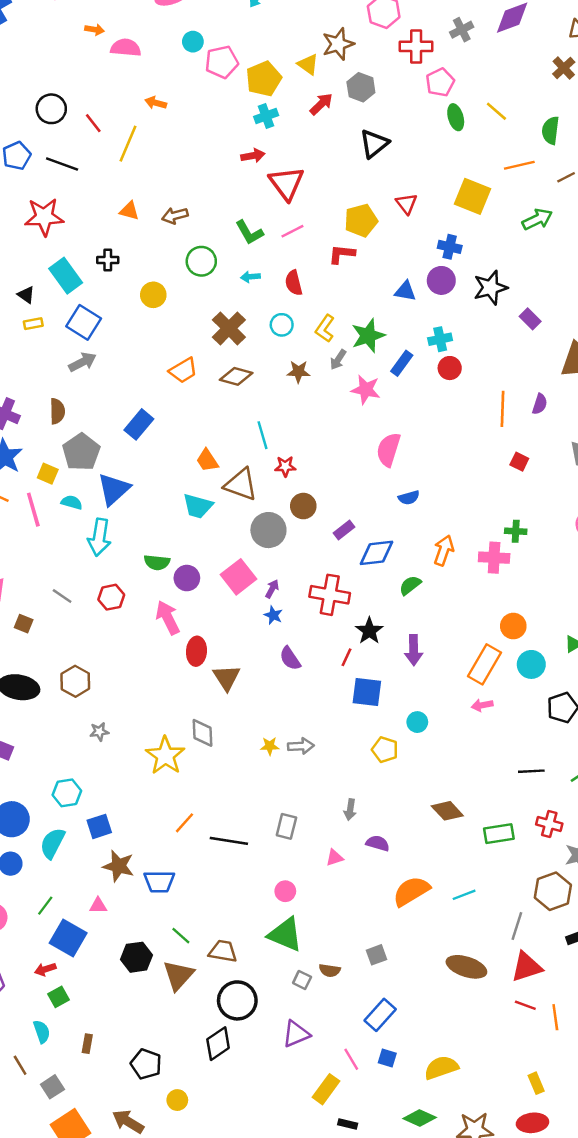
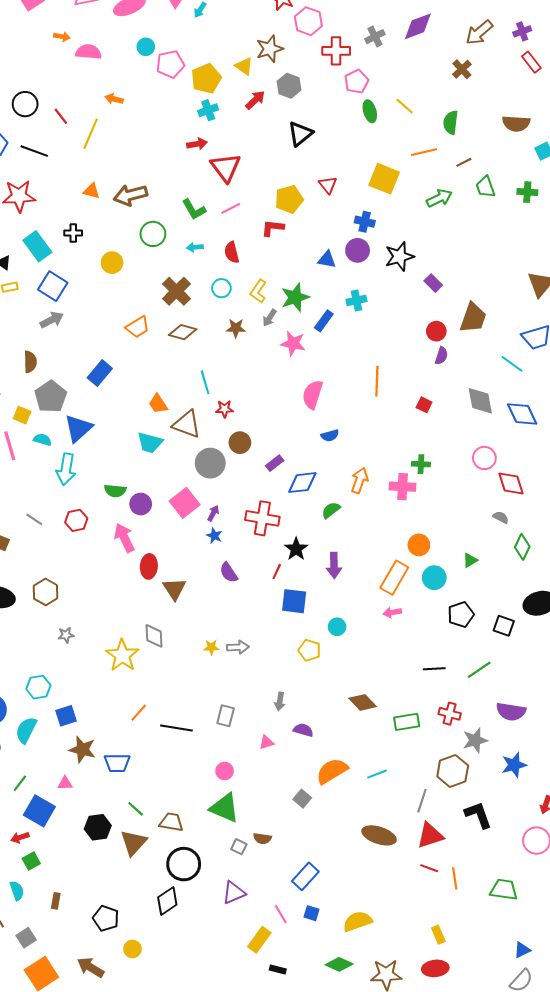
brown arrow: (175, 216) -> (130, 195), size x1.5
red circle: (450, 368) -> (436, 331), moved
orange line: (502, 409) -> (377, 381), moved
gray square: (376, 955) -> (302, 799), moved, turned -30

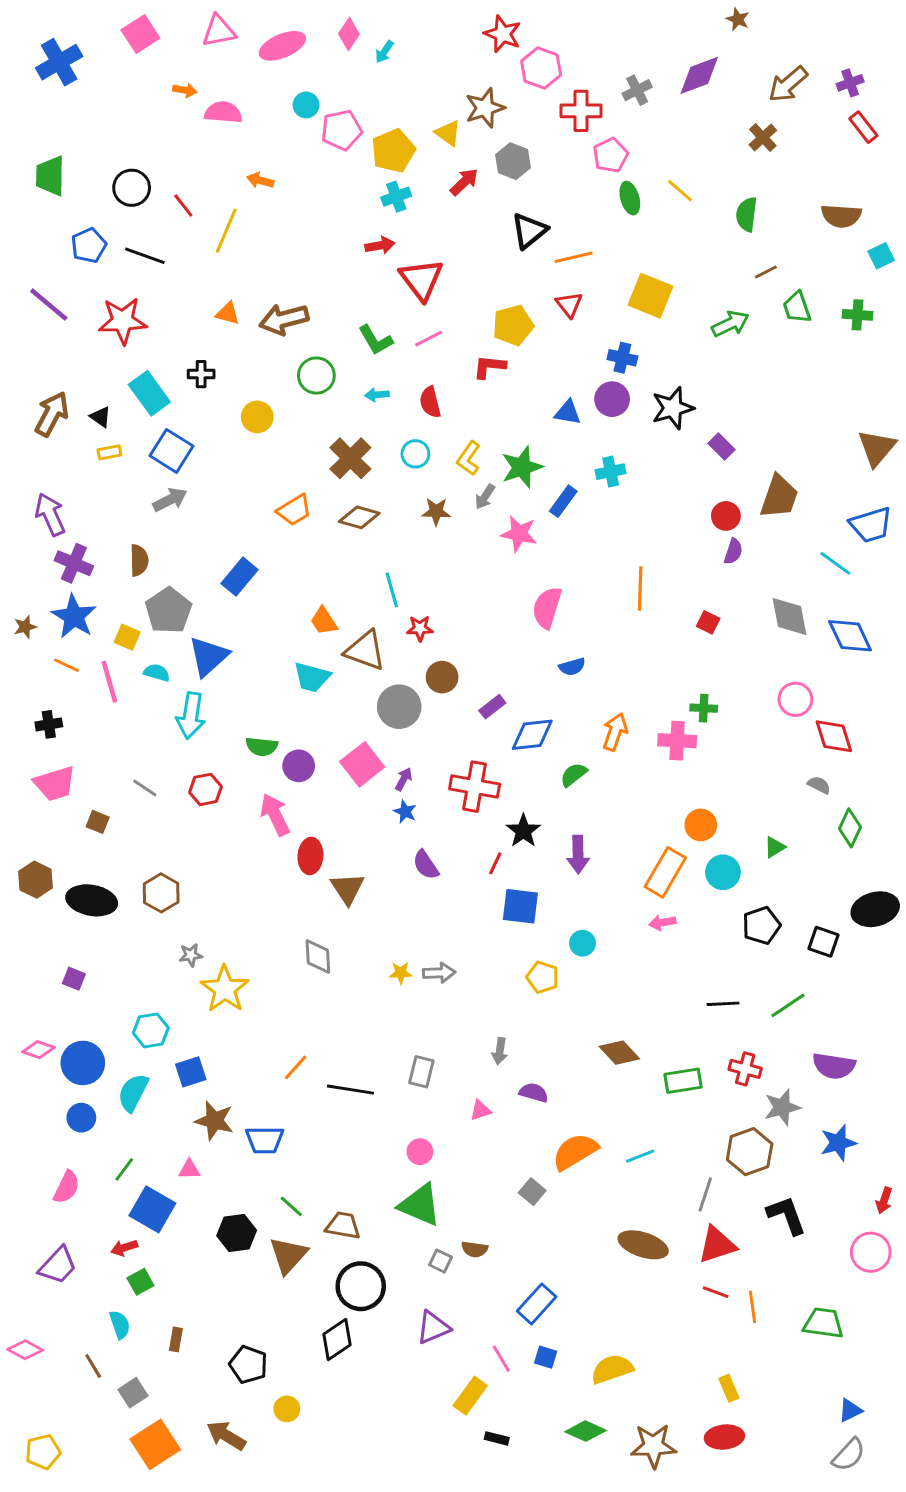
orange line: (424, 152) -> (574, 257), moved
yellow star: (122, 655) -> (225, 989), moved

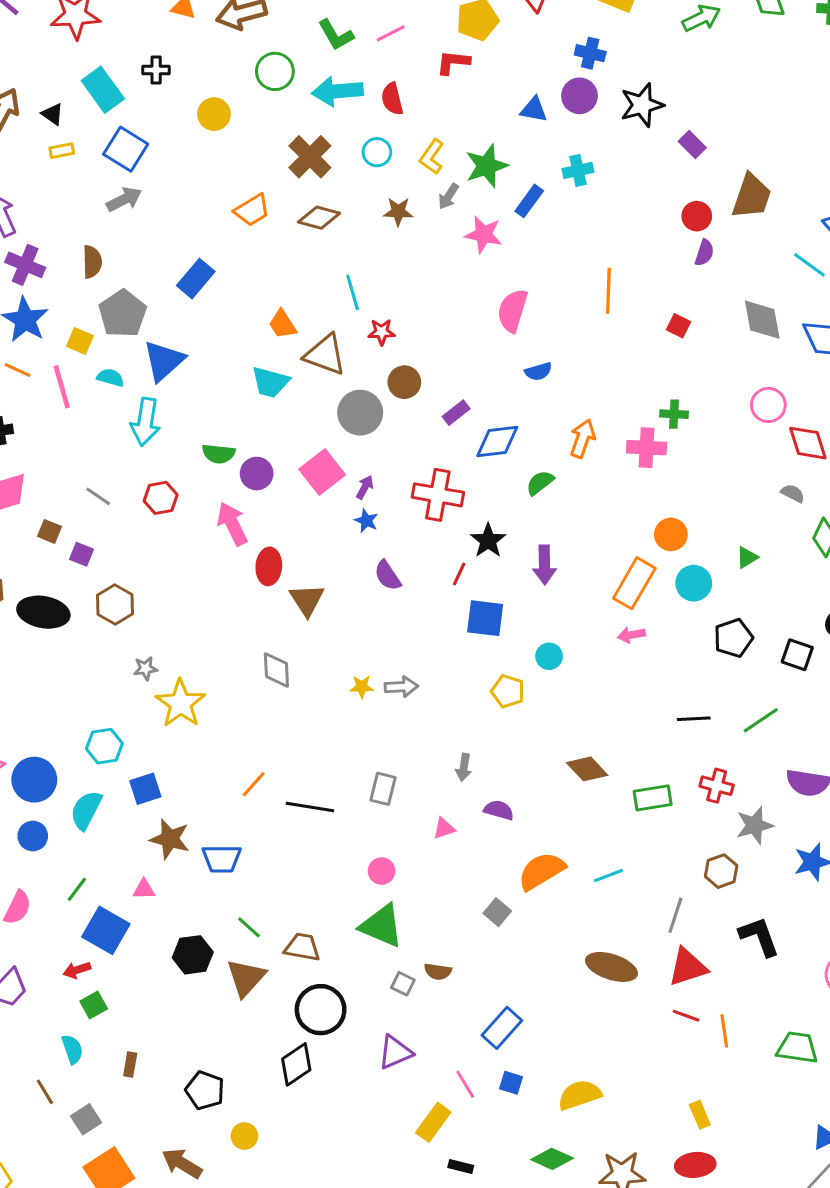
cyan arrow: (377, 395) -> (337, 91), size x2.0
purple square: (74, 979) -> (81, 554), moved
brown hexagon: (750, 1152) -> (721, 871), size x0.7

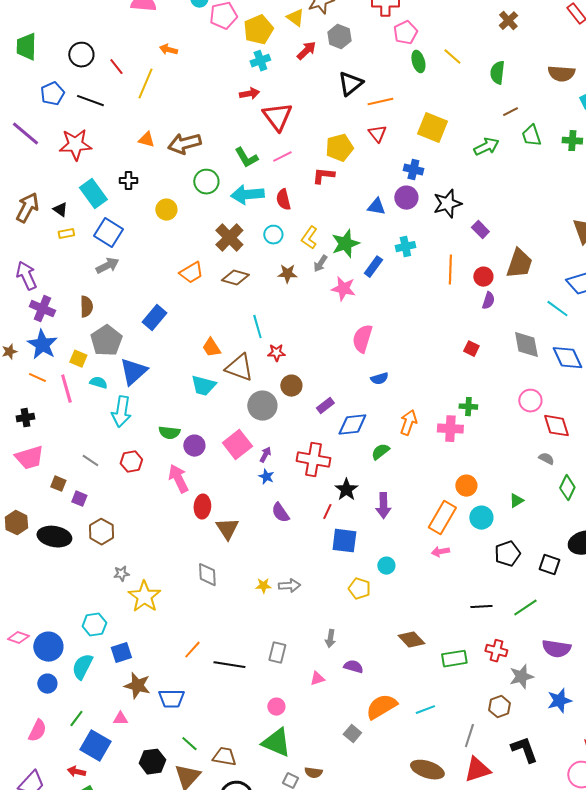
orange line: (608, 291) -> (450, 270), moved
red arrow: (77, 970) -> (76, 772), turned 30

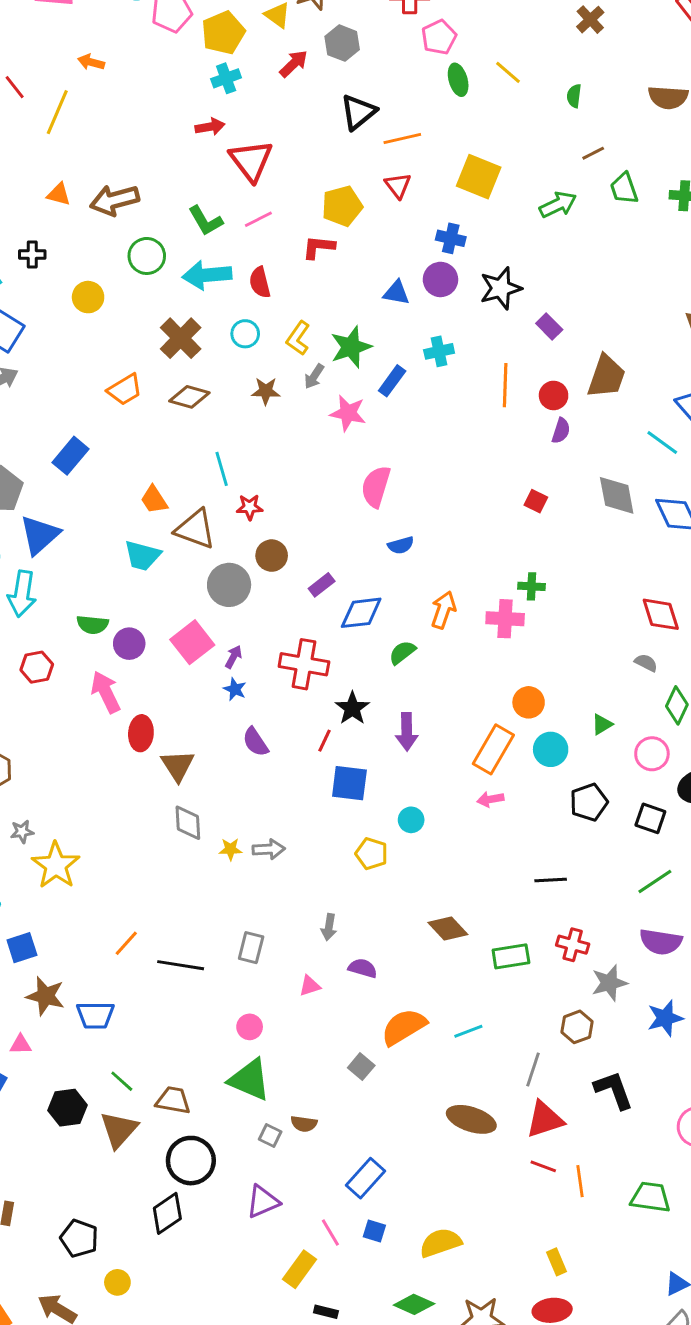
green semicircle: (497, 73) -> (574, 96), size x0.7
pink circle: (530, 401) -> (652, 754), moved
gray diamond: (207, 575) -> (188, 823), moved
green line: (525, 608) -> (655, 882), moved

